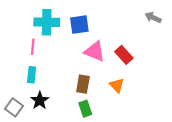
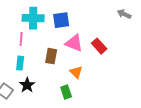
brown rectangle: (83, 84) -> (51, 56), moved
orange triangle: (117, 85) -> (76, 72), moved

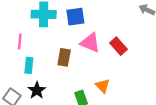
pink line: (21, 39) -> (20, 42), moved
orange triangle: (76, 72) -> (103, 86), moved

